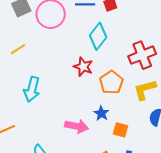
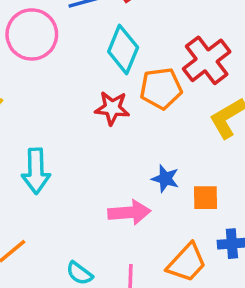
orange pentagon: (111, 82) -> (161, 88), moved, turned -30

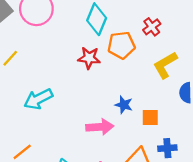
red cross: (207, 60) -> (152, 27), size x0.6
cyan arrow: (36, 171) -> (38, 99), turned 64

